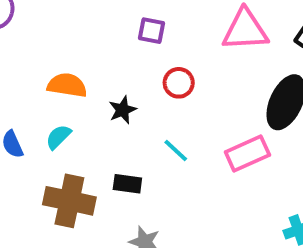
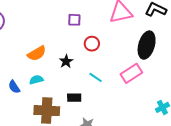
orange semicircle: (67, 85) -> (37, 53), turned 150
cyan semicircle: (58, 137) -> (36, 80), turned 40

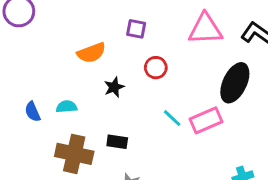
orange semicircle: (37, 53) -> (91, 53), moved
cyan line: (96, 77) -> (172, 118), moved

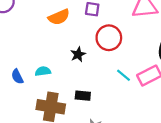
orange semicircle: (91, 53) -> (59, 17), moved
red circle: (156, 68) -> (109, 38), size x1.5

